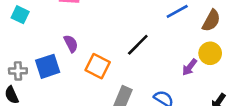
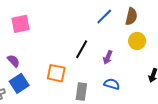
purple semicircle: (71, 44) -> (14, 61), moved
purple arrow: (190, 67) -> (108, 57), moved

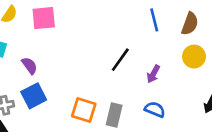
blue line: (104, 16) -> (154, 20), turned -66
orange square: (56, 73) -> (84, 110), moved

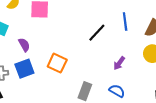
black line: (120, 60) -> (97, 33), moved
orange square: (84, 110) -> (57, 63), moved

